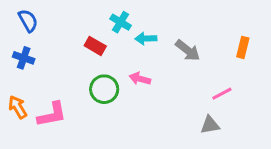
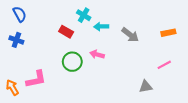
orange rectangle: (243, 47) -> (168, 33), turned 64
pink line: (222, 94) -> (164, 65), moved
orange arrow: (18, 107) -> (12, 88), moved

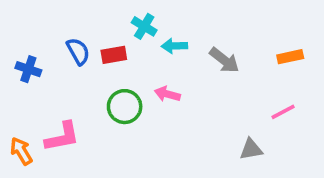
blue semicircle: (20, 14) -> (78, 51), moved
red rectangle: (66, 32) -> (114, 55), turned -40

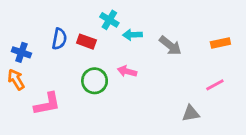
blue semicircle: (78, 51) -> (59, 39), turned 40
red rectangle: (114, 55) -> (86, 42), turned 30
orange arrow: (21, 151) -> (16, 79), moved

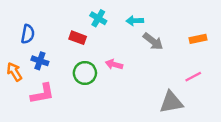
cyan arrow: (132, 35) -> (135, 21), moved
blue semicircle: (59, 39) -> (28, 34), moved
blue cross: (21, 52) -> (40, 61), moved
gray triangle: (191, 113) -> (171, 102), size x1.5

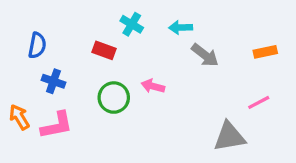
orange arrow: (14, 72) -> (19, 117), moved

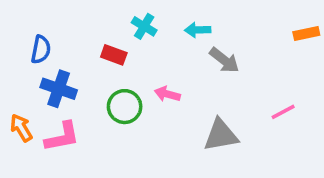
orange rectangle: (265, 52) -> (306, 34), moved
blue cross: (53, 81) -> (59, 89), size x1.4
gray triangle: (229, 137) -> (221, 135), moved

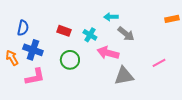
cyan cross: (144, 26) -> (90, 35), moved
pink arrow: (167, 94) -> (108, 53), moved, size x1.5
orange arrow: (21, 128) -> (12, 58), moved

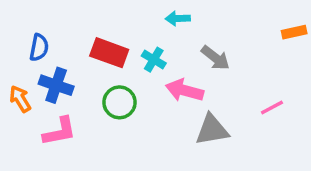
cyan arrow: (111, 17) -> (178, 18), moved
red rectangle: (64, 31) -> (109, 53), size x1.5

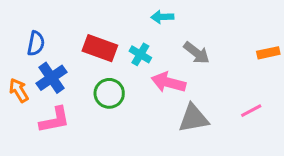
orange rectangle: (294, 32) -> (268, 53), moved
blue cross: (56, 85) -> (51, 78), turned 36
pink line: (272, 108) -> (251, 111), moved

